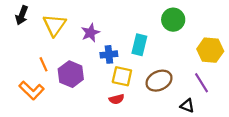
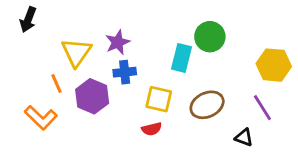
green circle: (173, 20) -> (210, 37), moved
yellow triangle: (54, 25) -> (76, 52), moved
blue cross: (109, 54) -> (125, 72), moved

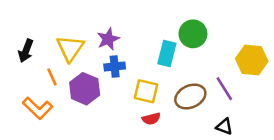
black arrow: (28, 20) -> (26, 51), moved
purple line: (262, 108) -> (224, 89), moved
red semicircle: (152, 129) -> (151, 119), moved

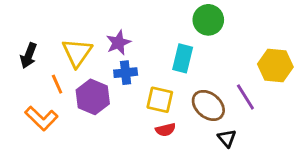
green circle: (193, 34) -> (208, 20), moved
brown ellipse: (190, 96) -> (208, 105), turned 64
black triangle: (224, 127) -> (227, 138), moved, turned 30

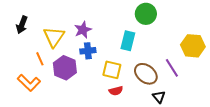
black arrow: (29, 56) -> (22, 25), moved

